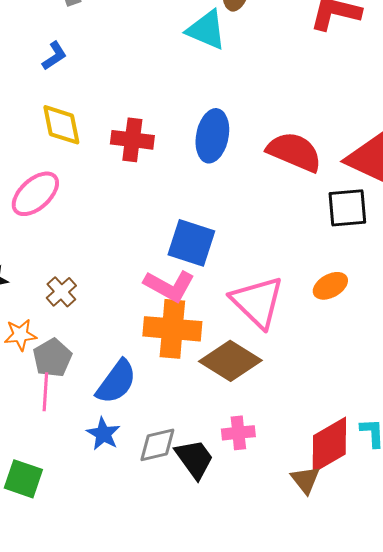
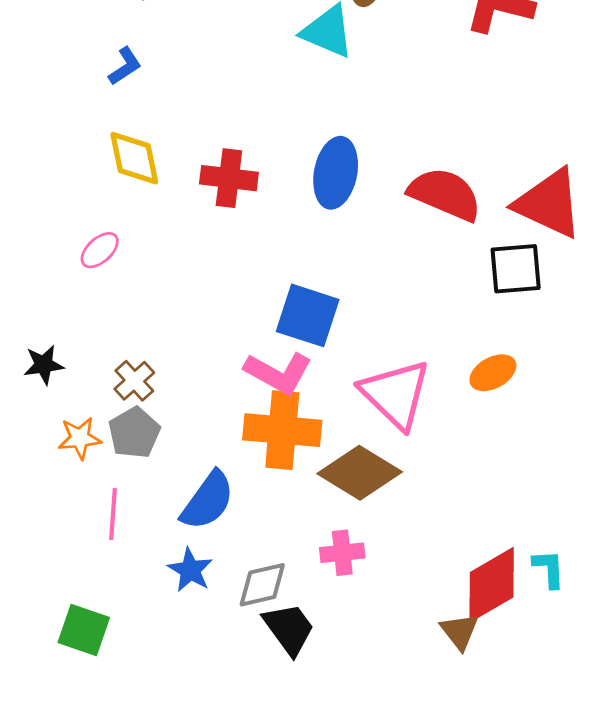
pink ellipse: (35, 194) -> (100, 250), size x0.6
gray pentagon: (52, 358) -> (134, 433), moved
pink cross: (238, 433) -> (342, 553), moved
black trapezoid: (194, 459) -> (289, 629), moved

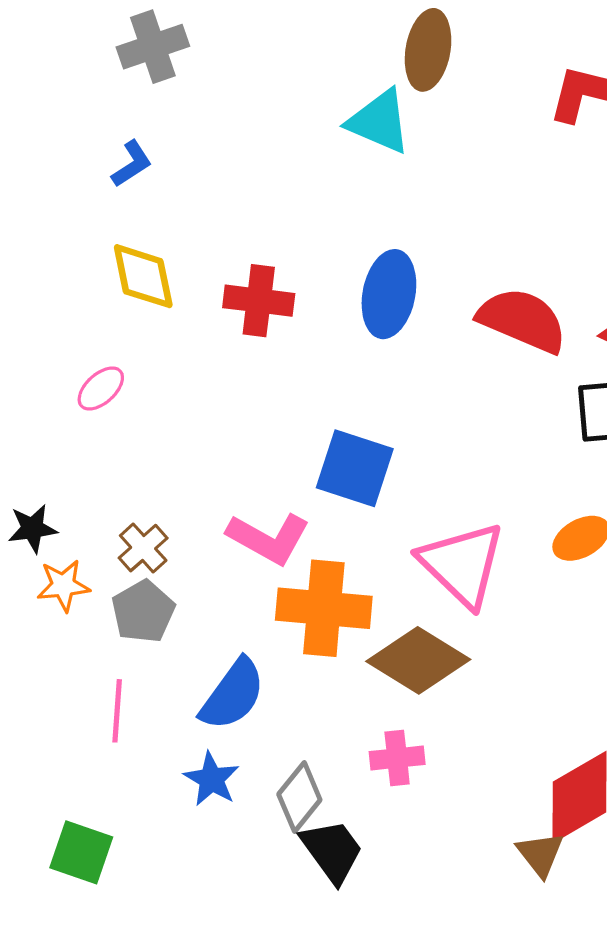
pink L-shape: (278, 373) -> (268, 538), moved
orange star: (80, 438) -> (63, 585), moved
gray diamond: (262, 585) -> (299, 797), turned -38

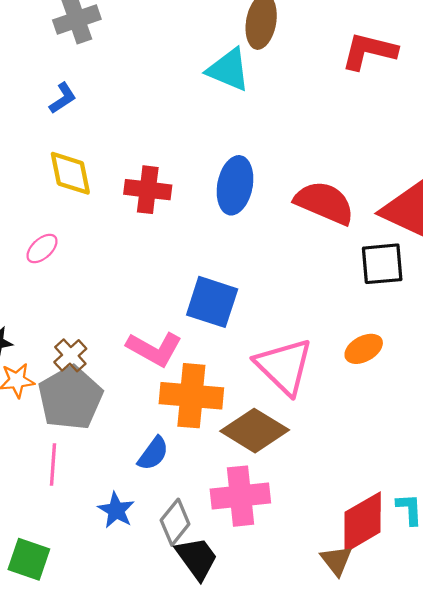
gray pentagon: (143, 612) -> (70, 398), size x1.5
blue semicircle: (233, 695) -> (153, 454), moved, size x0.7
pink cross: (397, 758) -> (240, 496), size x1.6

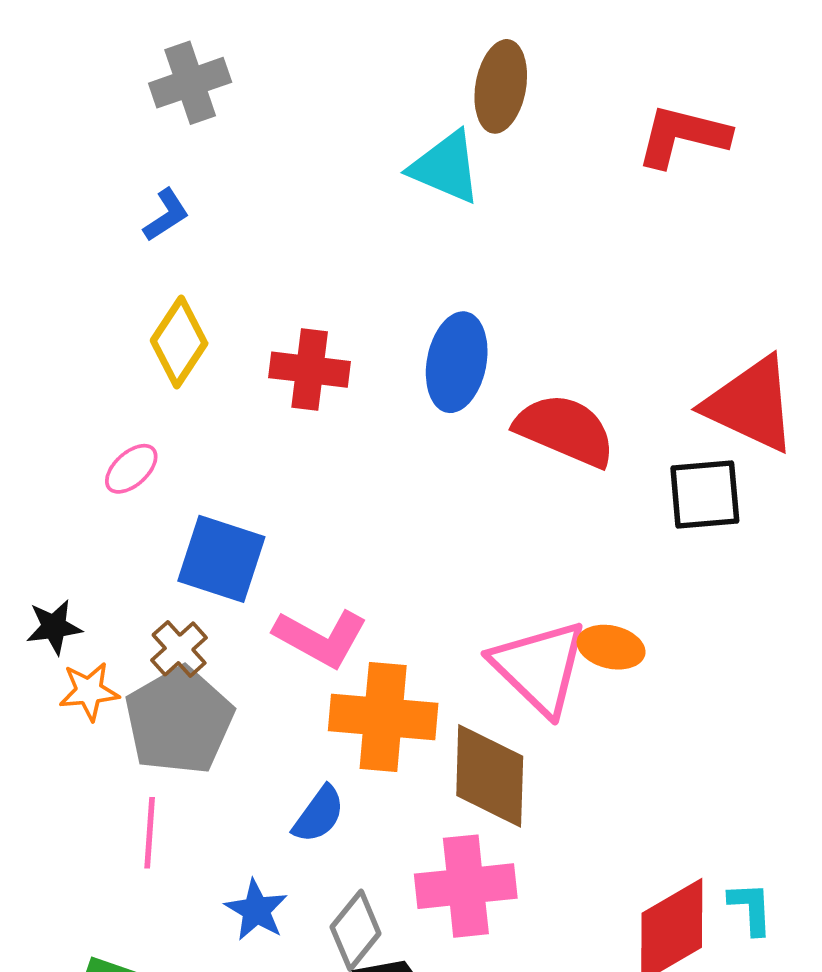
yellow diamond: (70, 173) -> (179, 342), turned 45
red semicircle: (324, 203) -> (565, 430), moved
blue square: (212, 302) -> (221, 559), moved
orange ellipse: (364, 349) -> (611, 647), moved, turned 42
brown diamond: (255, 431) -> (490, 776), turned 60

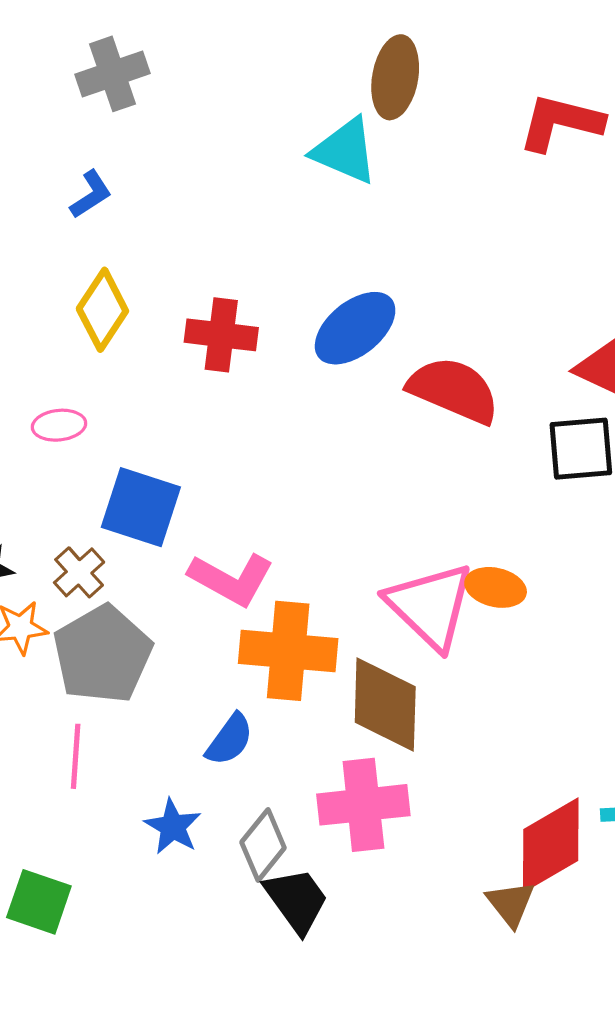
blue ellipse: (457, 362) -> (355, 328), turned 40
pink ellipse: (131, 469) -> (59, 425), turned 36
brown cross: (179, 649) -> (79, 572), moved

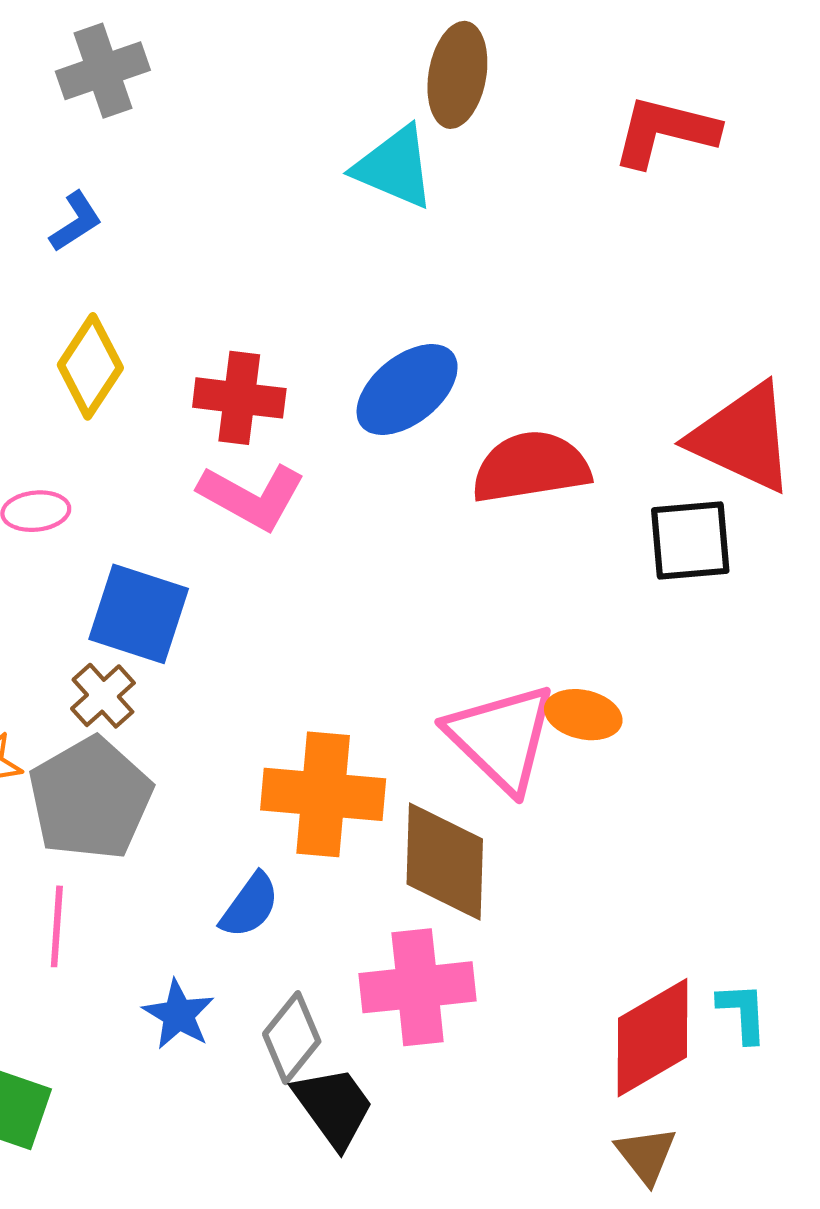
red semicircle: (454, 390) -> (531, 467), turned -32
brown cross: (79, 572) -> (103, 696), moved
pink L-shape: (231, 579) -> (252, 496), moved
brown triangle: (511, 904) -> (646, 1155), moved

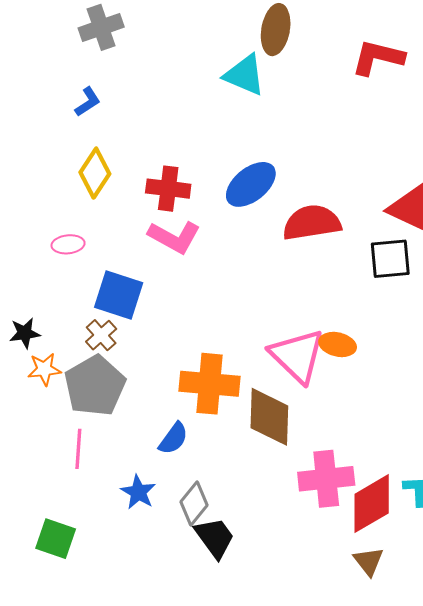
pink cross: (418, 987) -> (326, 479), moved

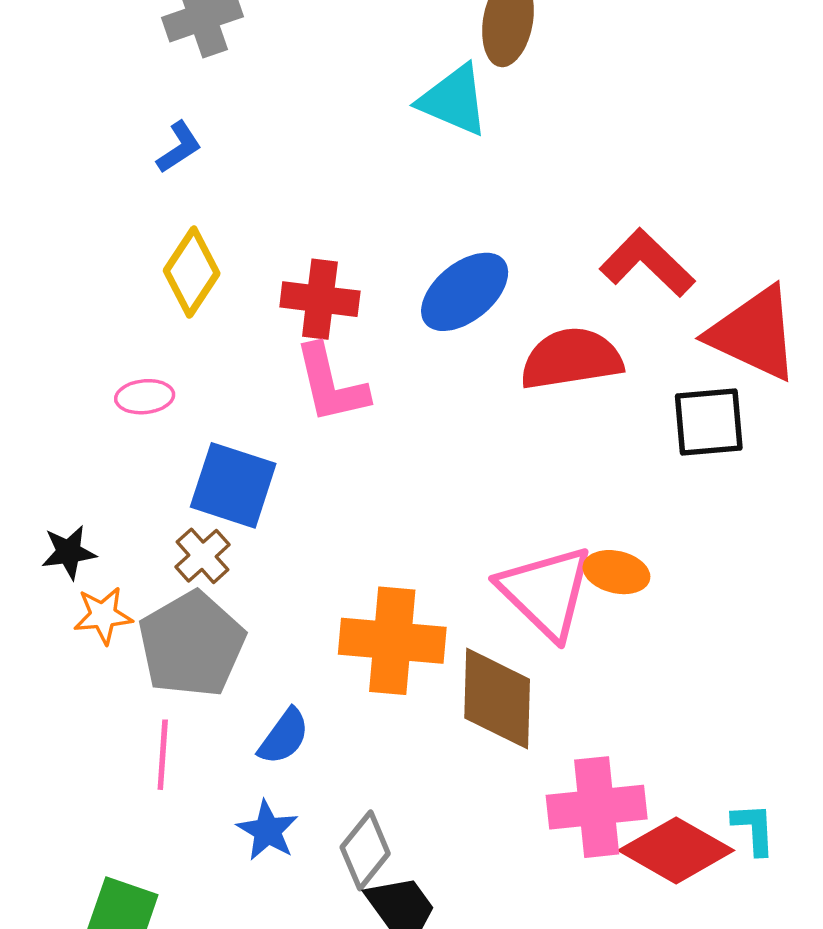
red L-shape: (378, 57) -> (647, 263), moved, turned 30
pink L-shape: (174, 237) -> (331, 384), turned 48
blue semicircle: (173, 438) -> (284, 737), moved
red diamond: (372, 504) -> (676, 850), turned 60

